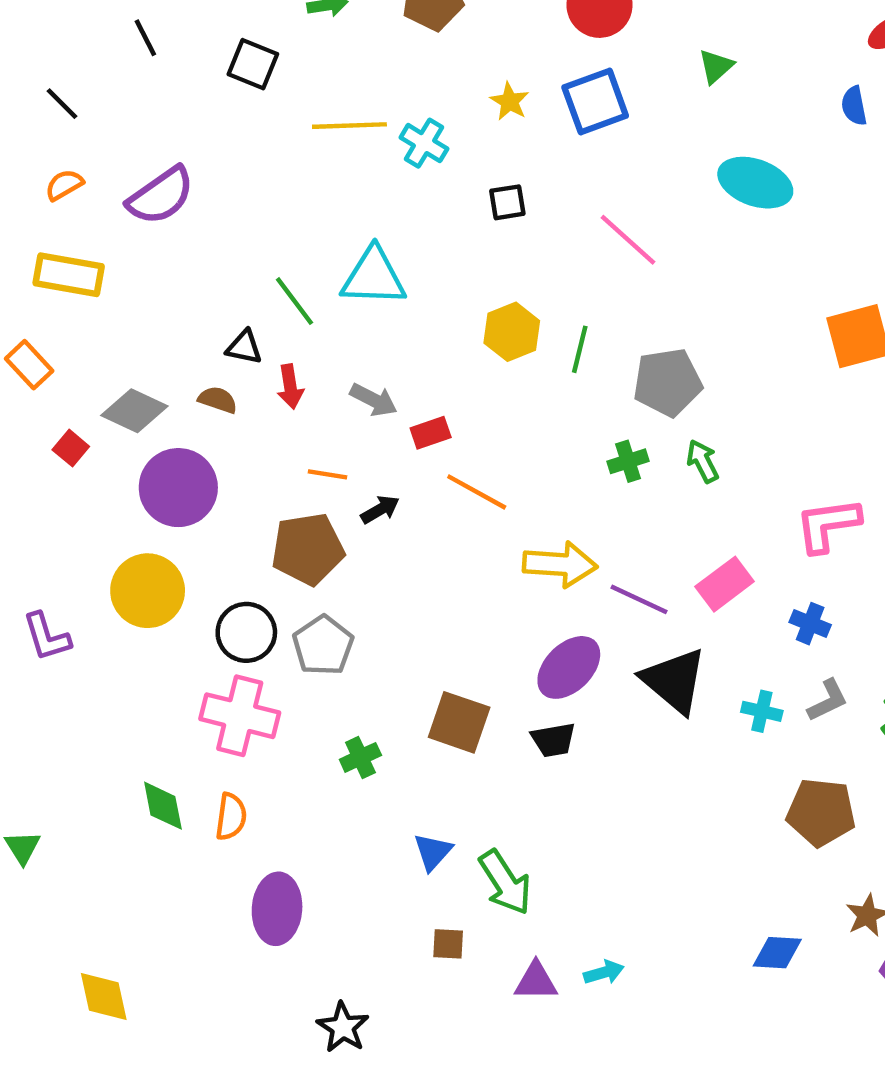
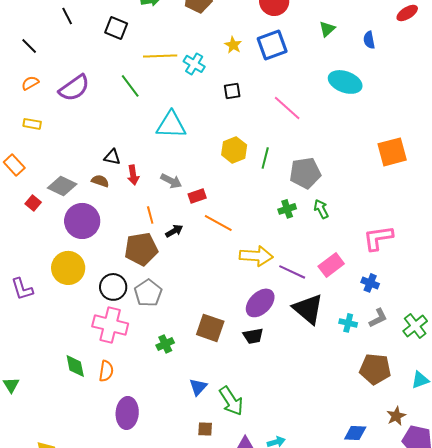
blue semicircle: (854, 106) -> (369, 40), moved
yellow rectangle: (69, 275) -> (32, 124), size x0.6
green line: (295, 301) -> (130, 86), moved
orange line: (327, 474) -> (150, 215), turned 66

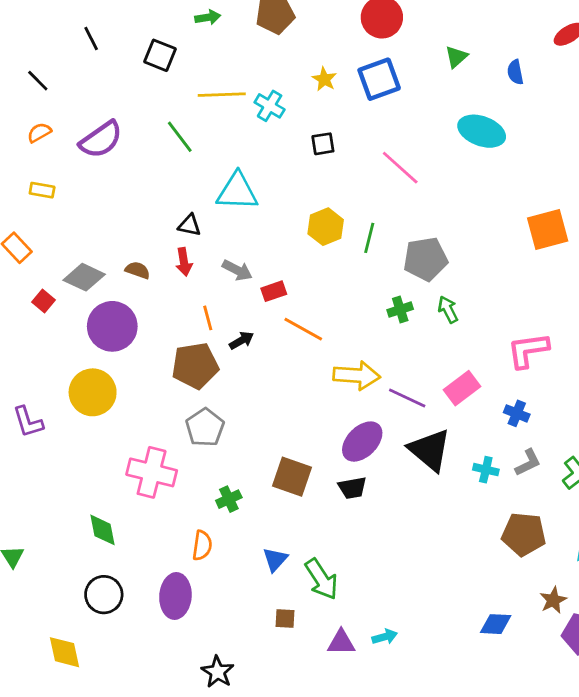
black triangle: (112, 157) -> (189, 225), moved
black circle: (113, 287) -> (104, 595), moved
orange semicircle: (106, 371) -> (202, 545), moved

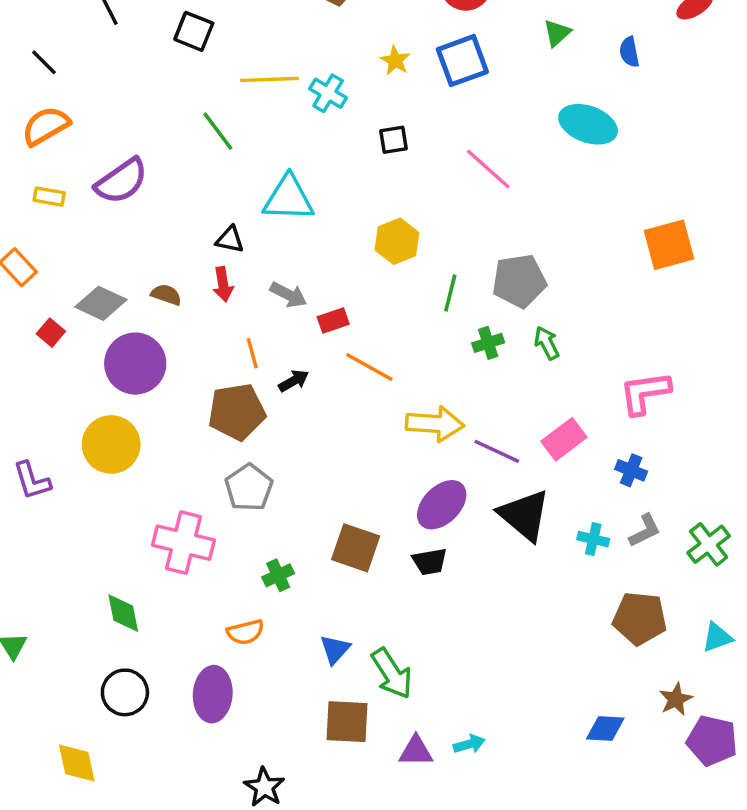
orange semicircle: (39, 133) -> (46, 126), size x1.6
purple semicircle: (101, 140) -> (121, 181), moved
green line: (369, 238) -> (450, 293), moved
orange semicircle: (202, 545) -> (245, 632), turned 68
brown square: (285, 618) -> (347, 722), size x1.8

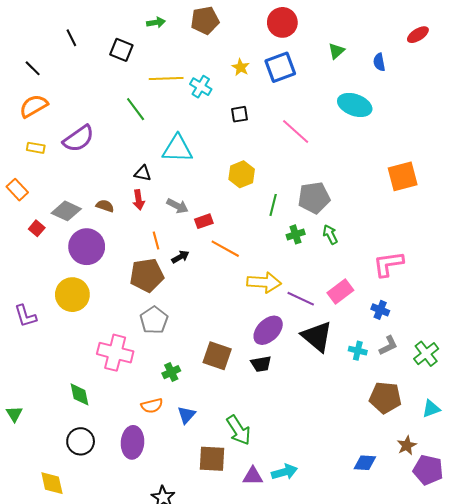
blue triangle: (335, 649) -> (187, 415), moved
cyan arrow: (469, 744) -> (284, 472), size x1.4

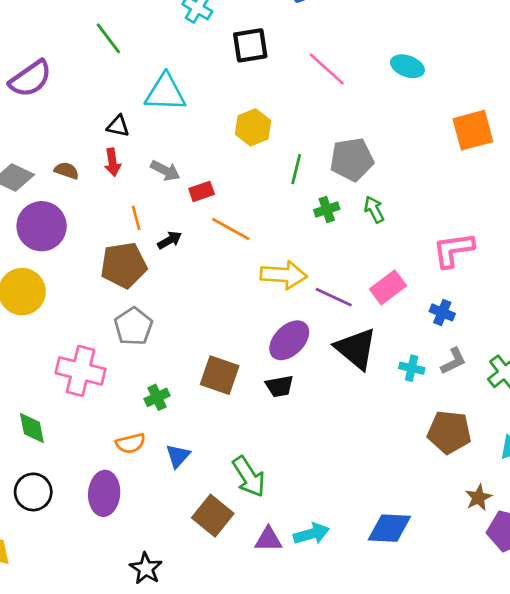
cyan ellipse: (355, 105) -> (407, 66), moved, size x0.7
black square: (240, 114) -> (250, 45), size x1.5
brown square: (212, 459) -> (213, 516), turned 36
blue diamond: (365, 463) -> (389, 528), moved, size x1.4

